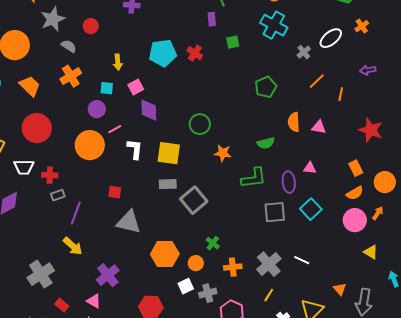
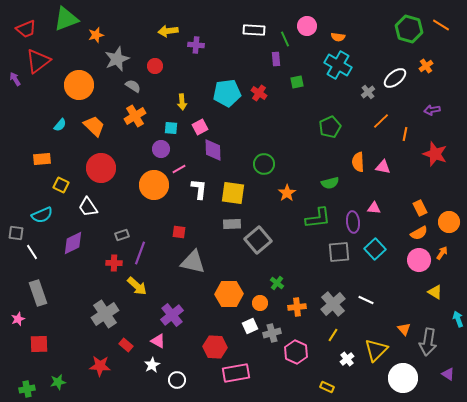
red star: (371, 130) -> (435, 154), moved
orange star: (223, 153) -> (287, 193), turned 30
white trapezoid: (24, 167) -> (88, 207), turned 55
red cross: (50, 175) -> (114, 263), moved

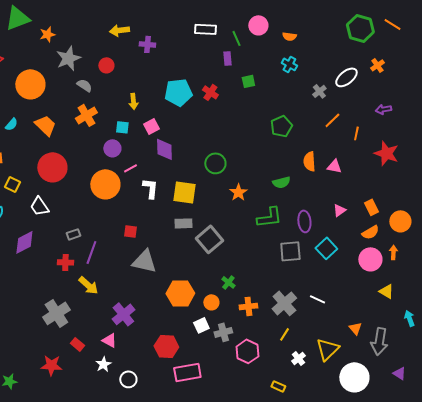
cyan cross: (338, 65) -> (289, 64), size x0.6
pink triangle: (374, 208) -> (339, 210), moved, turned -40
orange arrow: (442, 253) -> (393, 252), turned -32

